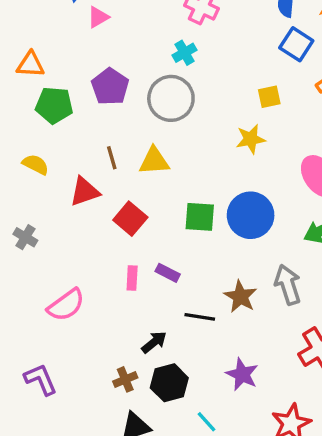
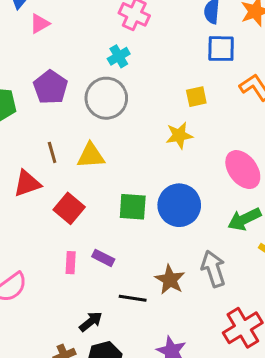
blue square: (296, 44) -> (221, 49), turned -32

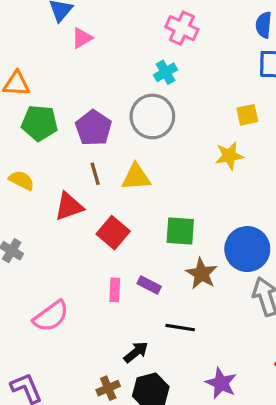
purple pentagon: (50, 87) -> (93, 128), moved
blue circle: (179, 205) -> (247, 249), moved
brown star: (170, 280) -> (201, 274), moved

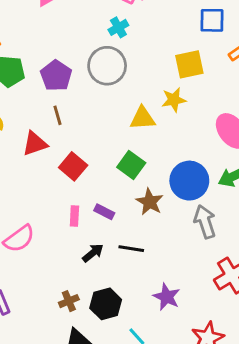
yellow square: (247, 115) -> (189, 64), size x1.5
yellow triangle: (136, 177) -> (143, 118), moved
green square: (180, 231) -> (131, 165), turned 32
black arrow: (136, 352) -> (93, 253), moved

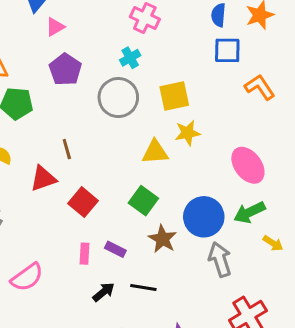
yellow square: (189, 64) -> (174, 96), moved
purple pentagon: (56, 76) -> (65, 70), moved

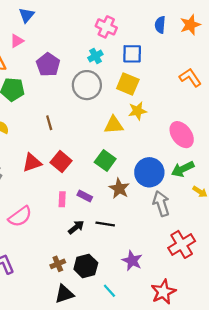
pink triangle: (55, 27) -> (17, 41), moved
blue square: (227, 50) -> (132, 54), moved
yellow square: (174, 96) -> (128, 84), turned 35
red triangle: (43, 179) -> (32, 163), moved

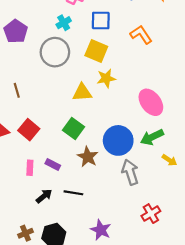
orange L-shape: (190, 78) -> (141, 35), moved
red cross: (182, 244) -> (151, 214), size x0.7

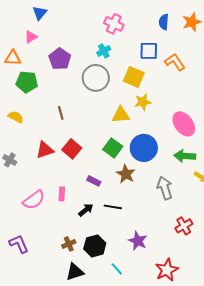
blue square: (101, 20) -> (149, 51), moved
green arrow: (152, 137) -> (185, 156), turned 30
blue circle: (118, 140) -> (144, 148), moved
pink rectangle: (30, 168) -> (62, 194), moved

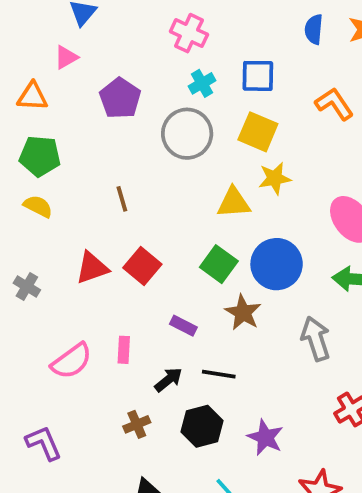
pink cross: (114, 24) -> (189, 33), moved
blue square: (149, 51) -> (258, 76), moved
green pentagon: (27, 82) -> (40, 156), moved
brown cross: (69, 244) -> (137, 424), moved
black hexagon: (95, 246) -> (202, 426), moved

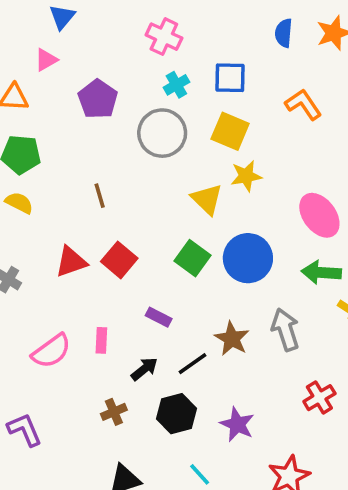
yellow triangle: (234, 203) -> (207, 199), turned 48
brown star: (243, 313) -> (232, 339), moved
black line: (219, 374) -> (193, 364), turned -44

